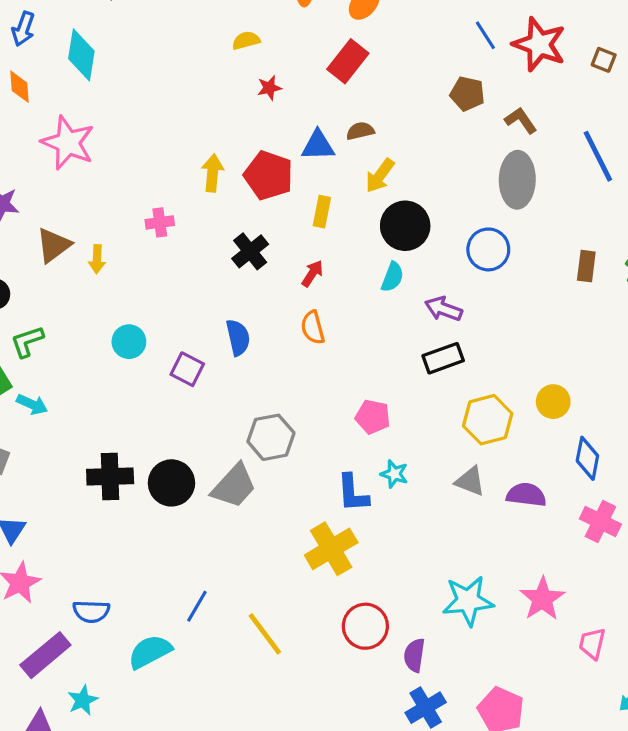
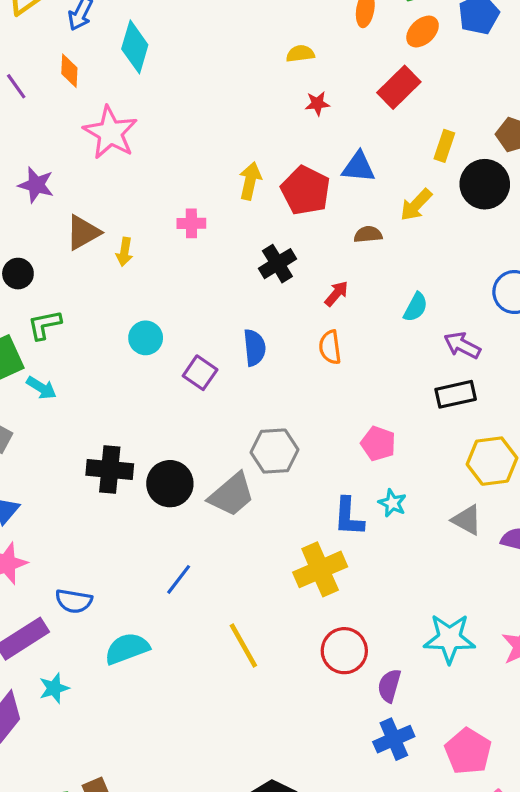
brown semicircle: (360, 131) -> (368, 234), moved
yellow rectangle: (322, 212) -> (444, 146), moved
black circle: (405, 226) -> (485, 184), moved
blue line: (197, 606) -> (179, 579), moved

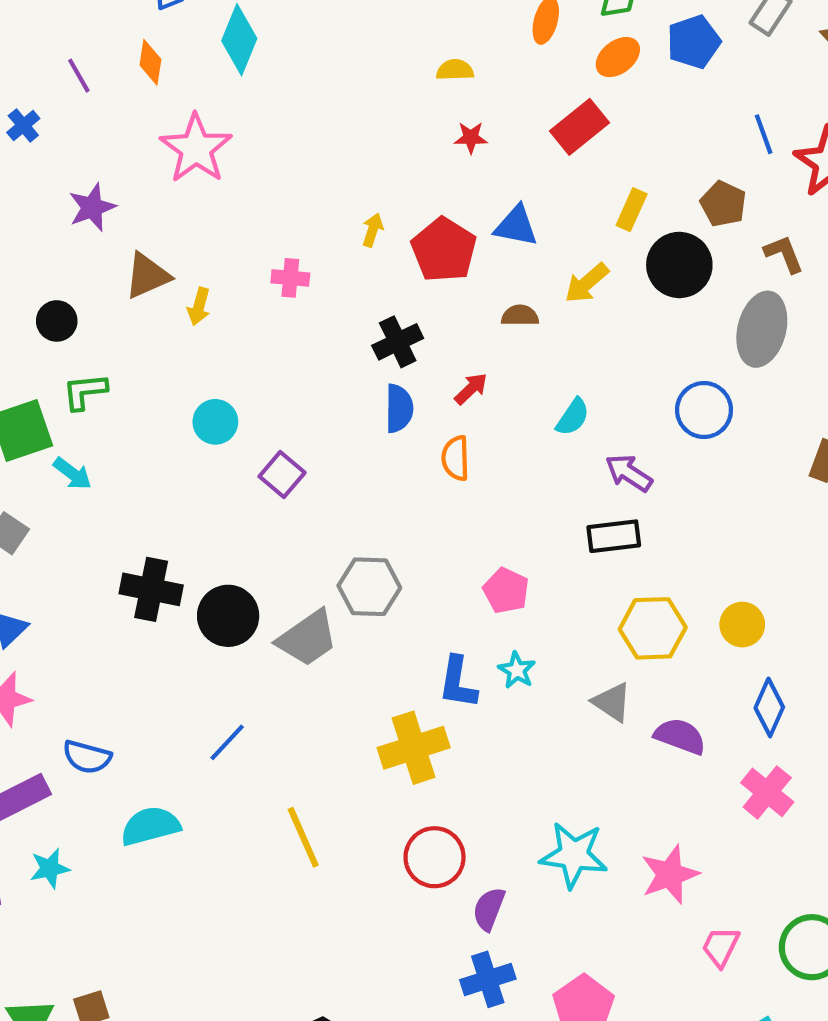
yellow arrow: (250, 181) -> (373, 230), size x0.7
purple star: (36, 185) -> (92, 207), turned 30
blue semicircle: (254, 348) -> (399, 408), moved

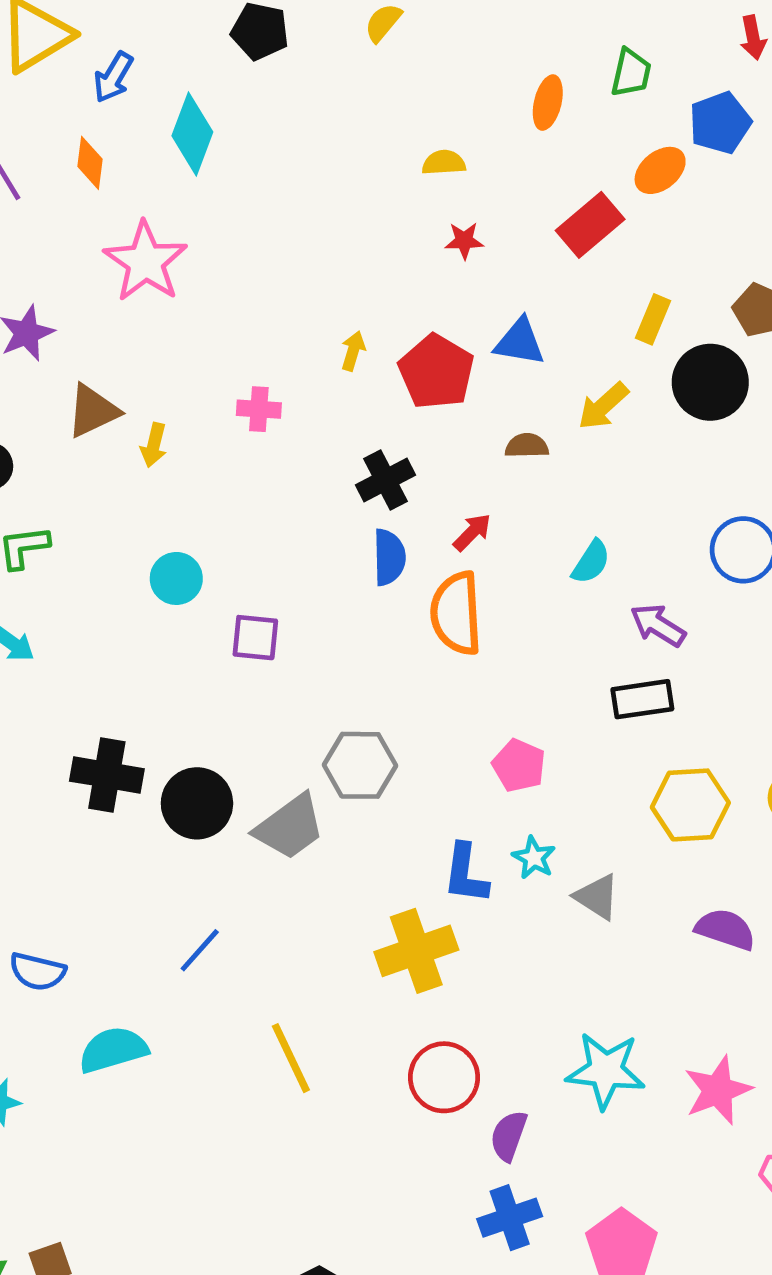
orange ellipse: (618, 57) -> (660, 170), moved
orange semicircle: (456, 458) -> (456, 613), size x1.6
purple square: (282, 474) -> (255, 638), turned -33
gray triangle: (612, 702) -> (597, 897), moved

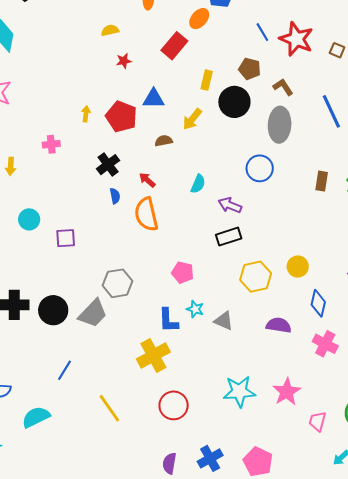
red arrow: (472, 532) -> (147, 180), turned -84
blue semicircle: (389, 557) -> (115, 196), size x0.7
purple semicircle: (509, 1136) -> (169, 463), moved

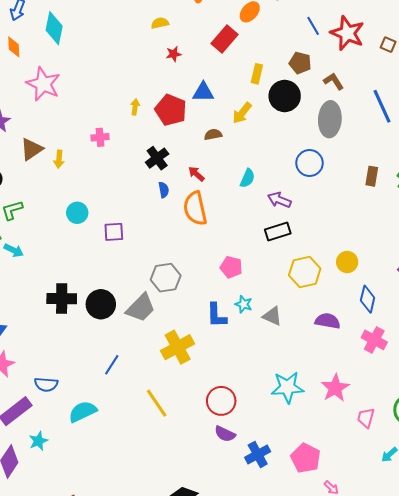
yellow cross: (153, 355) -> (178, 347), moved
purple semicircle: (169, 463) -> (225, 434), moved, turned -75

